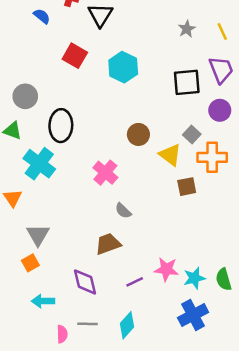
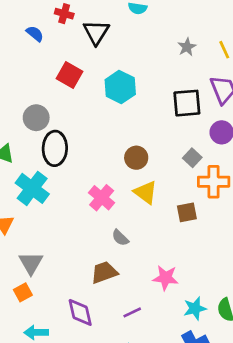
gray circle: (25, 96) -> (36, 118), moved
yellow triangle: (170, 155) -> (146, 192), moved
pink star: (166, 269) -> (166, 278), moved

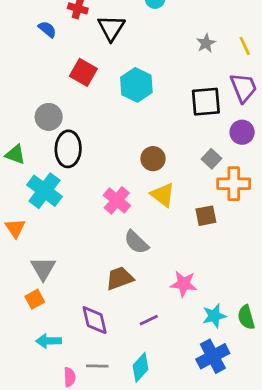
gray semicircle: (120, 238) -> (136, 242), size x1.4

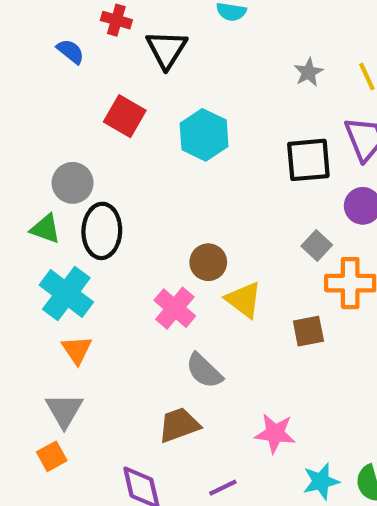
green triangle: (15, 154) -> (45, 229), moved
brown circle: (153, 159) -> (208, 262), moved
orange triangle: (15, 228) -> (77, 350), moved

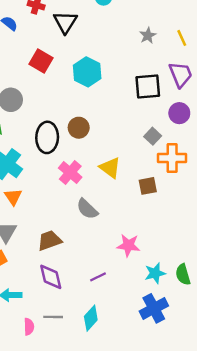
black ellipse: (102, 231) -> (47, 137), moved
brown circle: (208, 262) -> (79, 128), moved
brown trapezoid: (179, 425) -> (50, 240), moved

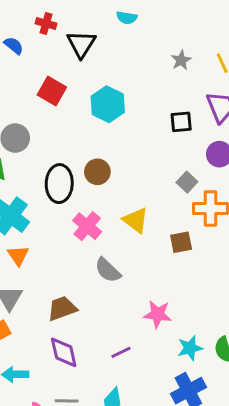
black square: (148, 86) -> (181, 122), size x0.7

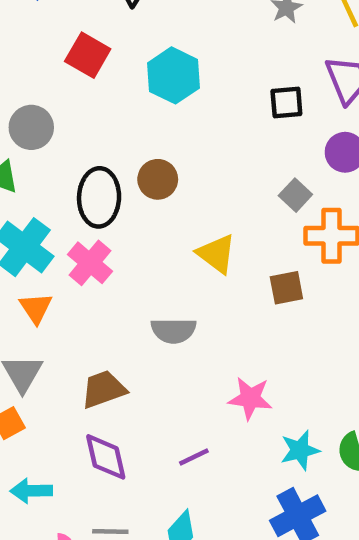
pink cross: (87, 226) -> (90, 263), moved
gray semicircle: (108, 270) -> (174, 331), turned -44

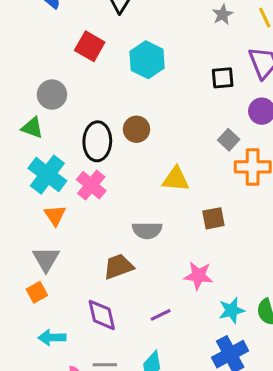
yellow triangle: (216, 254) -> (176, 179), turned -32
brown square: (286, 288) -> (213, 218), moved
brown trapezoid: (104, 389) -> (118, 267), moved

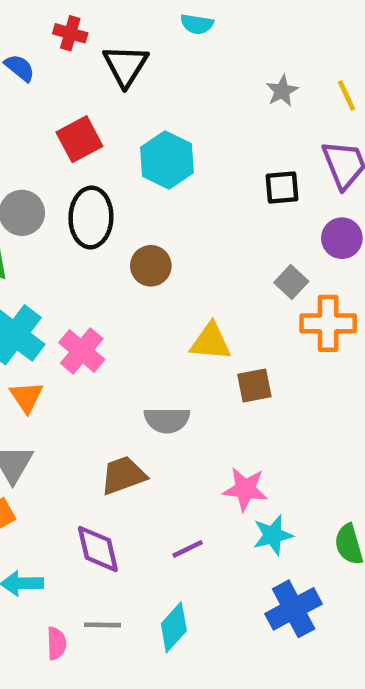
red square: (90, 46) -> (79, 139), turned 32
black ellipse: (97, 141) -> (91, 217), moved
brown square: (213, 218) -> (254, 385), moved
cyan star: (232, 310) -> (273, 535), moved

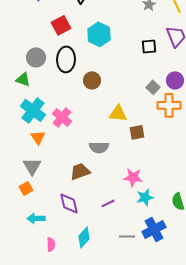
purple circle: (342, 238) -> (175, 80), moved
gray line: (102, 625) -> (127, 236), moved
cyan diamond: (174, 627) -> (84, 237), moved

